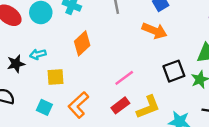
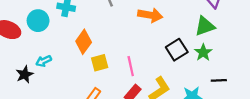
yellow square: (55, 77) -> (100, 63), moved
pink line: (124, 78) -> (131, 66), turned -54

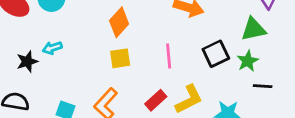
orange diamond: (84, 42) -> (119, 22), moved
pink line: (131, 66) -> (169, 56), moved
black line: (219, 80) -> (263, 86), moved

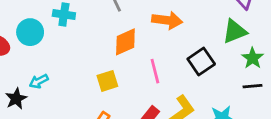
orange diamond: (119, 22) -> (125, 42), moved, turned 32
green star: (248, 61) -> (253, 58), moved

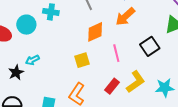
orange arrow: (167, 20) -> (125, 17), turned 130

